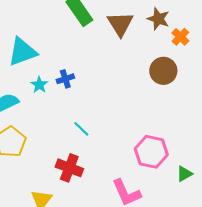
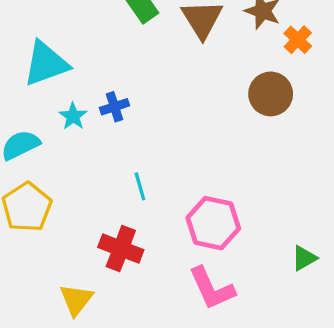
cyan line: (81, 129) -> (140, 186), turned 30
pink hexagon: (151, 152) -> (213, 223), moved

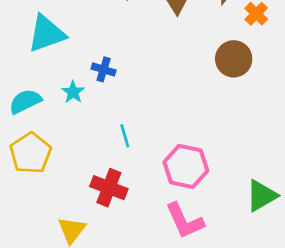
blue cross: (114, 107) -> (104, 69), turned 35
cyan star: (73, 116) -> (73, 92), moved
green triangle: (304, 258) -> (262, 196), size x1.5

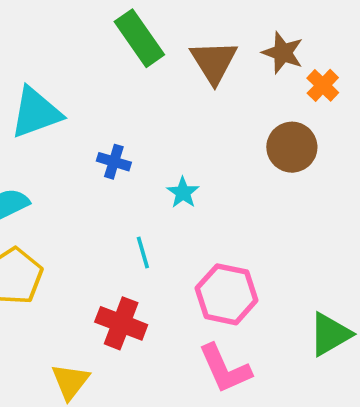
cyan star: (73, 92) -> (183, 193), moved

